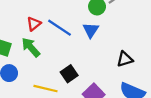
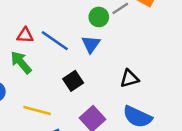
red triangle: (34, 24) -> (25, 35), turned 40
black square: (69, 74) -> (73, 81), moved

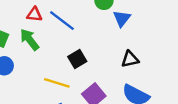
blue triangle: (91, 44) -> (122, 18), moved
yellow line: (37, 111) -> (57, 83), moved

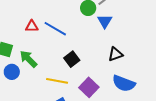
green arrow: (29, 40) -> (28, 59), moved

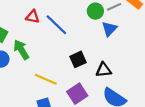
black triangle: (115, 54) -> (104, 70), moved
black square: (72, 59) -> (78, 59), moved

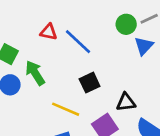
black square: (78, 59) -> (90, 83), moved
black triangle: (104, 70) -> (126, 102), moved

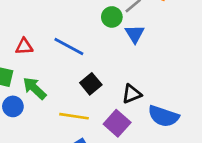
red triangle: (49, 32) -> (24, 46), moved

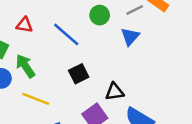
green circle: (112, 17) -> (100, 15), moved
yellow line: (74, 116) -> (36, 99), moved

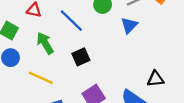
green arrow: (25, 66) -> (45, 43), moved
black triangle: (115, 92) -> (155, 79), moved

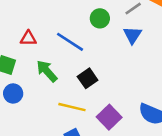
yellow line: (41, 78) -> (72, 107), moved

